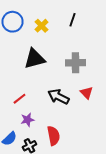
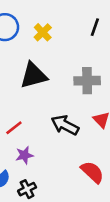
black line: (72, 20) -> (95, 27), moved
red semicircle: (54, 136) -> (92, 172), moved, turned -36

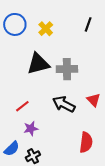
gray cross: (87, 81) -> (67, 69), moved
red semicircle: (92, 172) -> (86, 142), turned 54

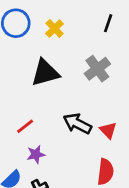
gray cross: (67, 69) -> (97, 69), moved, turned -36
red triangle: (93, 100) -> (108, 130), moved

